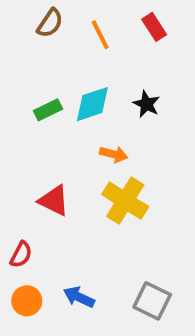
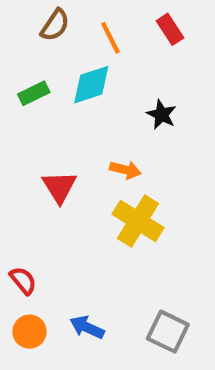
cyan diamond: (92, 104) -> (91, 85), moved
green rectangle: (48, 110) -> (34, 93), moved
red triangle: (54, 201) -> (59, 187), moved, turned 32
red semicircle: (21, 255) -> (23, 281), turned -68

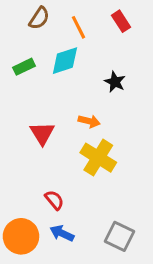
red semicircle: (23, 281) -> (54, 200), moved
orange circle: (30, 332) -> (21, 236), size x1.5

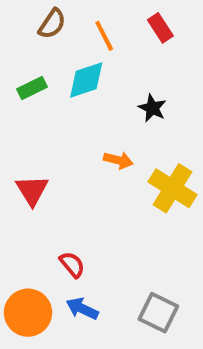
red triangle: (42, 133) -> (32, 190), moved
yellow cross: (98, 158) -> (172, 188), moved

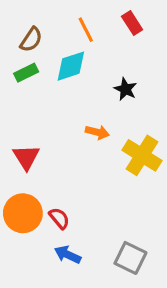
brown semicircle: (52, 24) -> (31, 40), moved
orange circle: (28, 313) -> (23, 213), moved

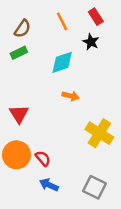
cyan diamond: (71, 66) -> (62, 62), moved
black star: (125, 89) -> (91, 42), moved
yellow cross: (142, 155) -> (99, 133), moved

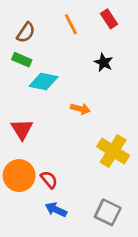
black star: (91, 42) -> (104, 62), moved
green rectangle: (19, 53) -> (22, 60), turned 49
cyan diamond: (62, 62) -> (44, 82), moved, turned 30

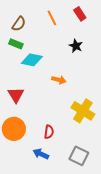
red semicircle: (49, 180) -> (49, 132), moved, turned 48

